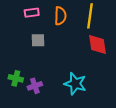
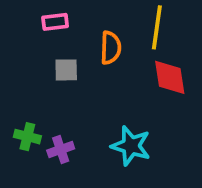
orange semicircle: (60, 16) -> (111, 48), moved

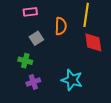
gray square: (66, 70) -> (36, 38), turned -32
green cross: (27, 137) -> (25, 61), moved

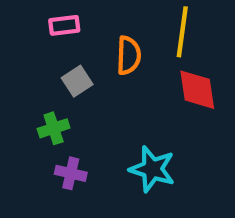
green cross: (25, 61) -> (54, 128), turned -32
purple cross: (33, 82) -> (71, 173), turned 32

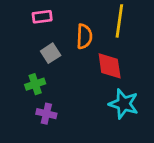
red diamond: (197, 90) -> (110, 66), moved
cyan star: (152, 169) -> (124, 104), moved

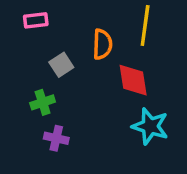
pink rectangle: (42, 17) -> (36, 20), moved

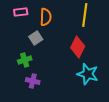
orange semicircle: (102, 44) -> (46, 17), moved
red diamond: (133, 80) -> (78, 47), turned 35

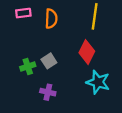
gray square: (36, 38) -> (49, 61), moved
purple cross: (33, 81) -> (48, 92), moved

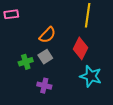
pink rectangle: (23, 13) -> (11, 14), moved
orange semicircle: (51, 19) -> (47, 35), moved, turned 42

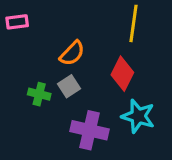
green cross: (26, 62) -> (39, 94), turned 32
purple cross: (44, 86) -> (89, 130), moved, size x1.6

